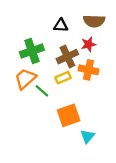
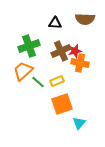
red star: (89, 44) -> (75, 51), moved
yellow rectangle: (63, 78) -> (57, 81), moved

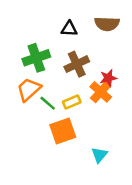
red star: (75, 51) -> (108, 78), moved
orange cross: (80, 63) -> (101, 92), moved, turned 30
orange square: (62, 104) -> (63, 131), moved

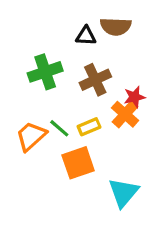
brown semicircle: (107, 24) -> (116, 26), moved
orange trapezoid: (29, 89) -> (31, 136), moved
cyan triangle: (99, 155) -> (124, 193), size x1.5

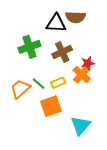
black triangle: (86, 36) -> (56, 23), size x1.5

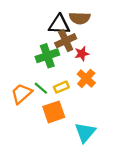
green cross: (29, 47) -> (47, 56), moved
brown cross: (62, 52) -> (66, 41), moved
red star: (88, 63) -> (82, 54), moved

